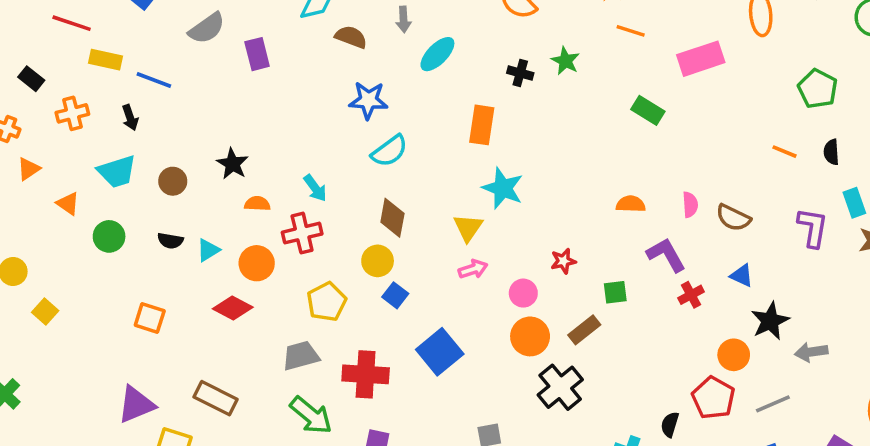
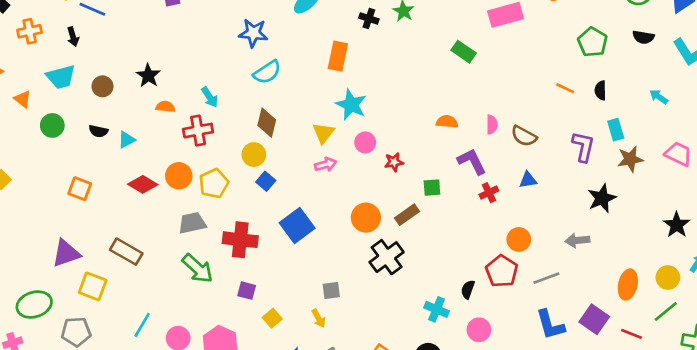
orange circle: (257, 263) -> (179, 176), moved
blue triangle: (742, 276) -> (528, 180), turned -36
pink circle: (523, 293) -> (365, 142), moved
black star: (770, 321) -> (602, 198), moved

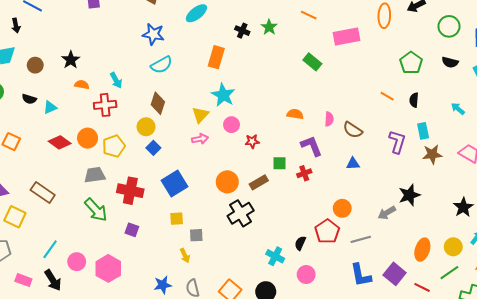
red cross: (489, 193) -> (304, 173), moved
black star: (602, 198) -> (409, 195), moved
gray arrow: (577, 240) -> (387, 213), turned -30
yellow square: (272, 318) -> (177, 219), moved, turned 32

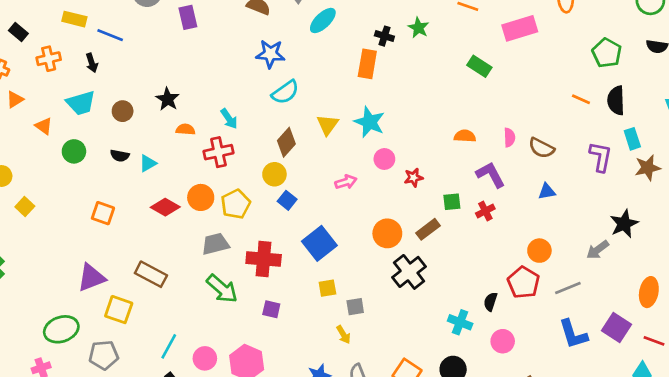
orange rectangle: (216, 57) -> (367, 64), moved
black semicircle: (414, 100) -> (616, 100), size x1.5
brown diamond: (158, 103) -> (286, 142), turned 30
yellow triangle: (200, 115) -> (327, 125), moved

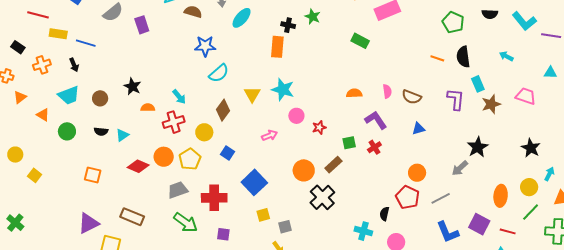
yellow circle: (274, 174) -> (204, 132), moved

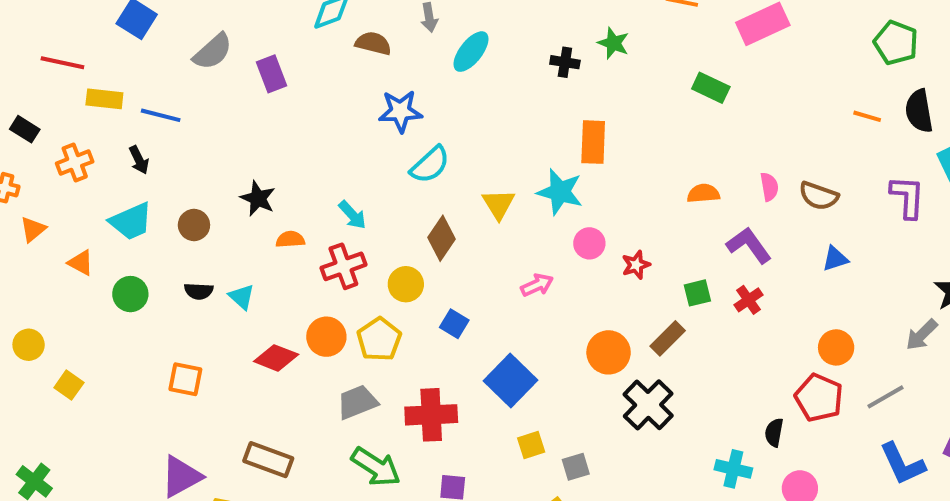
orange rectangle: (277, 47) -> (593, 142), moved
cyan triangle: (122, 135) -> (242, 297), turned -40

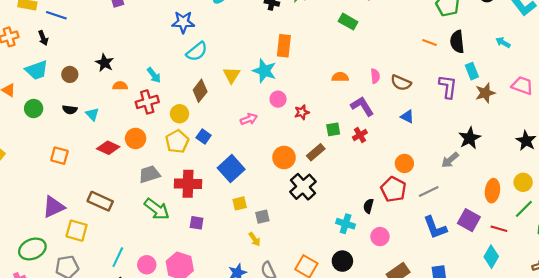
blue triangle: (835, 259) -> (407, 117), turned 40
yellow pentagon: (379, 339) -> (177, 141), moved

